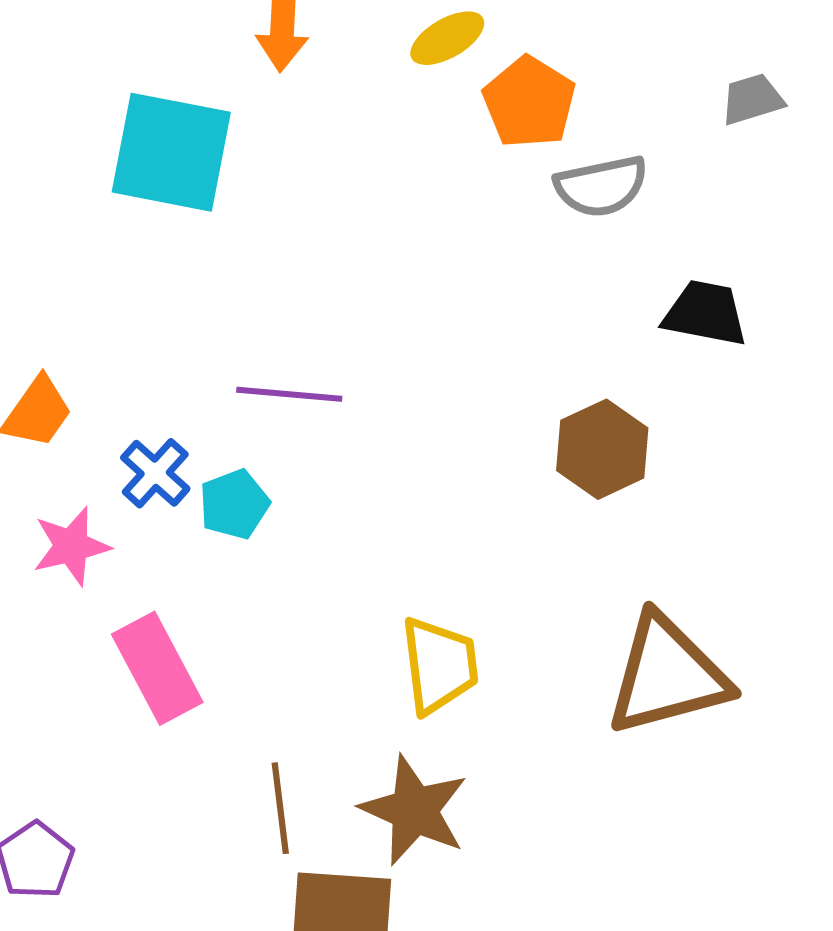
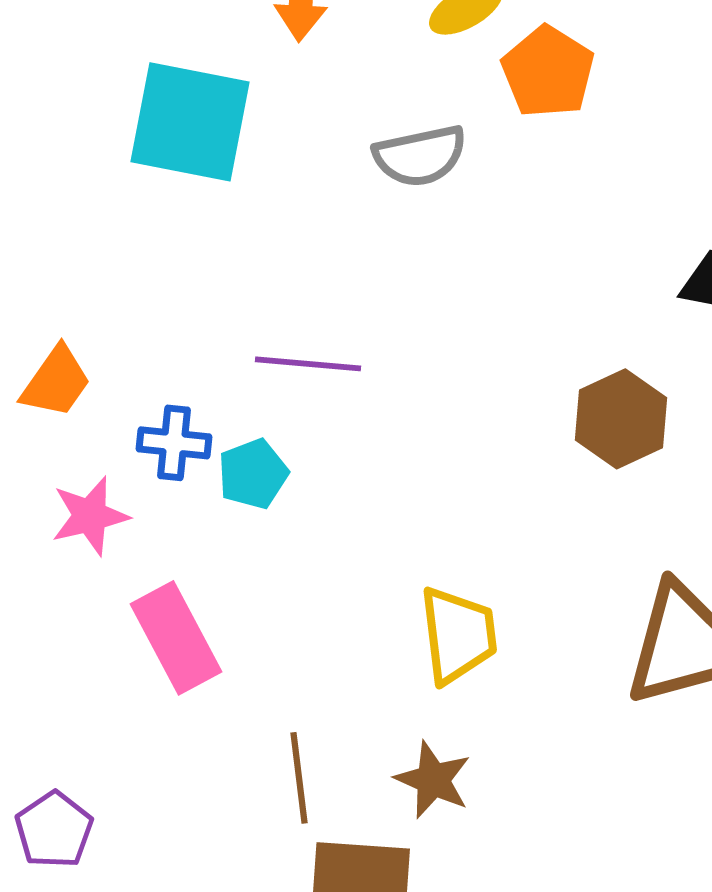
gray semicircle: (601, 186) -> (420, 156), moved
blue cross: (155, 473) -> (174, 443), turned -36
brown star: (414, 810) -> (433, 780), size x0.7

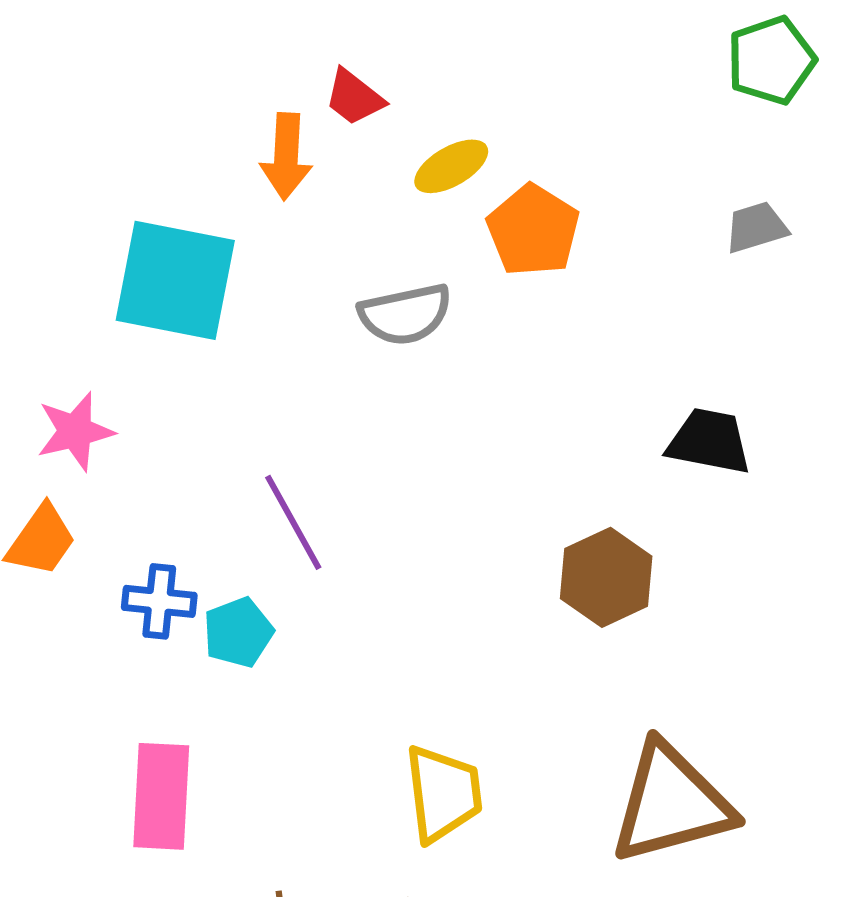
purple line: (308, 364) -> (293, 522), turned 56
pink star: (90, 516) -> (75, 431), moved
pink rectangle: (176, 638) -> (161, 796), turned 31

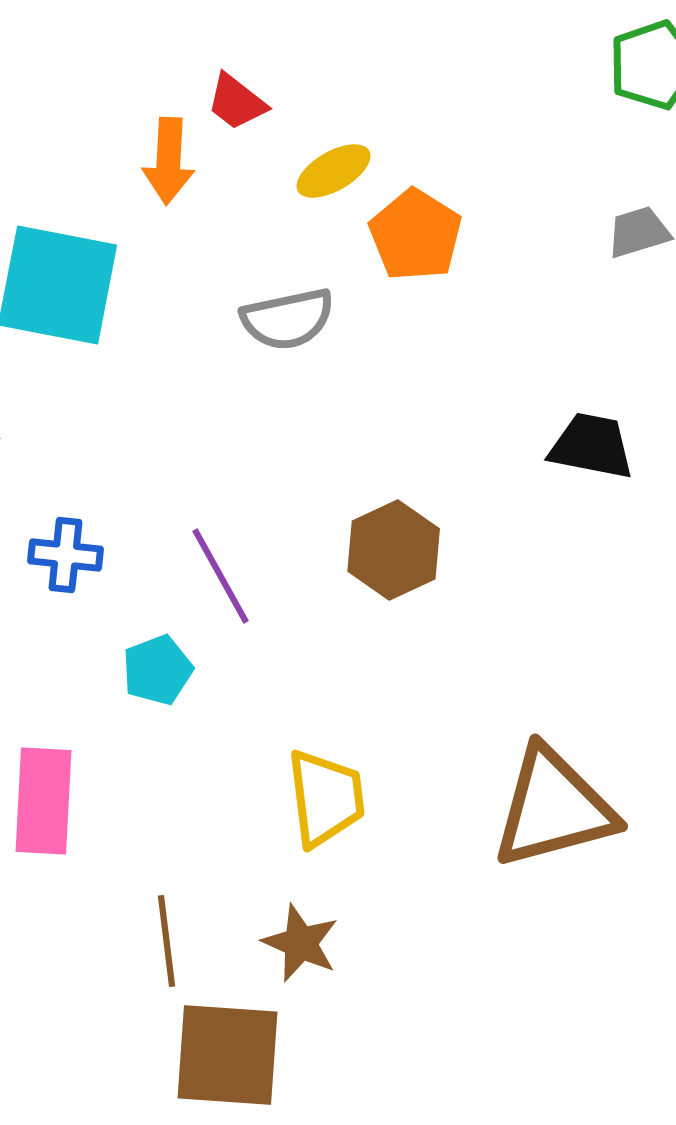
purple line: (293, 522) -> (221, 576), moved
brown hexagon: (606, 577) -> (394, 550), moved
blue cross: (159, 601) -> (66, 555), moved
cyan pentagon: (238, 632) -> (158, 670), moved

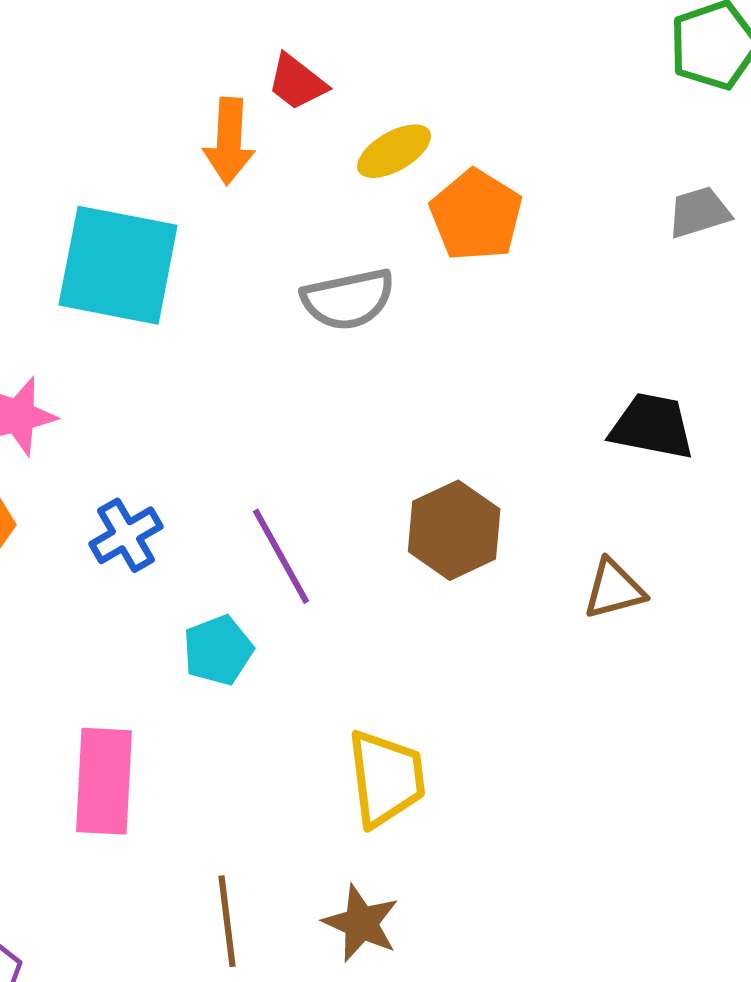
blue cross: (66, 555) -> (126, 535), turned -36
brown triangle: (554, 808) -> (614, 589), moved, size x0.5

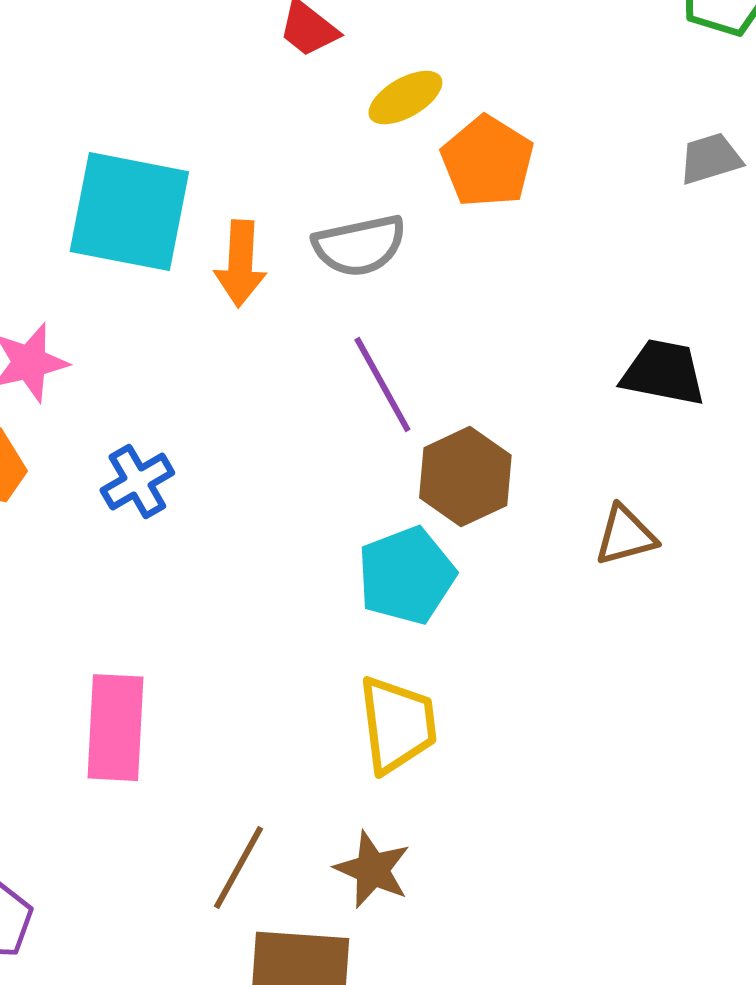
orange arrow: (229, 141) -> (240, 264), moved
purple line: (281, 556) -> (382, 385), moved
cyan pentagon: (218, 650) -> (406, 576), moved, size x1.4
brown line: (227, 921) -> (238, 868), turned 36

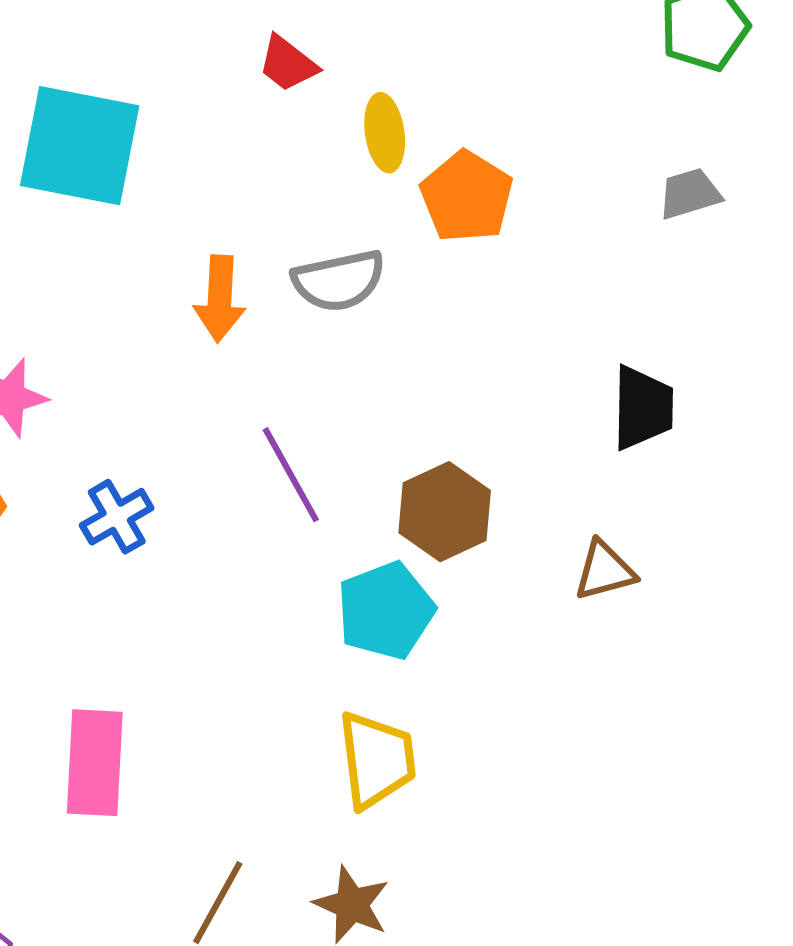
yellow ellipse: (405, 98) -> (385, 133), turned -68
cyan square: (129, 212) -> (80, 146), moved
black trapezoid: (663, 373) -> (643, 408), turned 80
purple line: (382, 385) -> (291, 475), moved

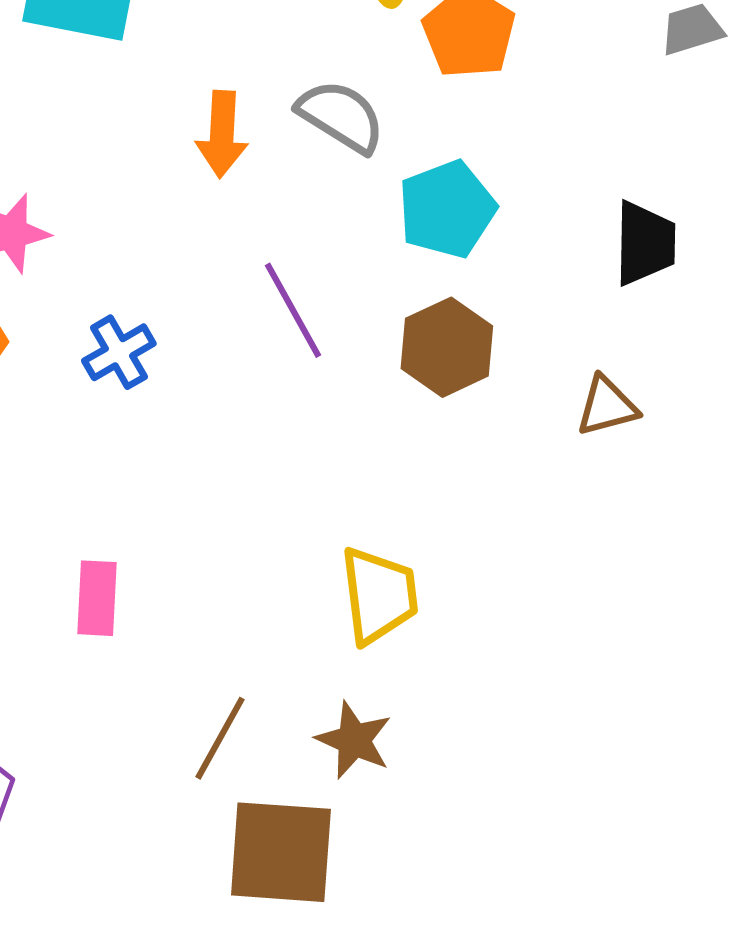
gray semicircle: (339, 281) -> (341, 116), turned -136
cyan pentagon: (386, 611) -> (447, 209), moved
pink rectangle: (95, 763) -> (97, 598), size x0.7

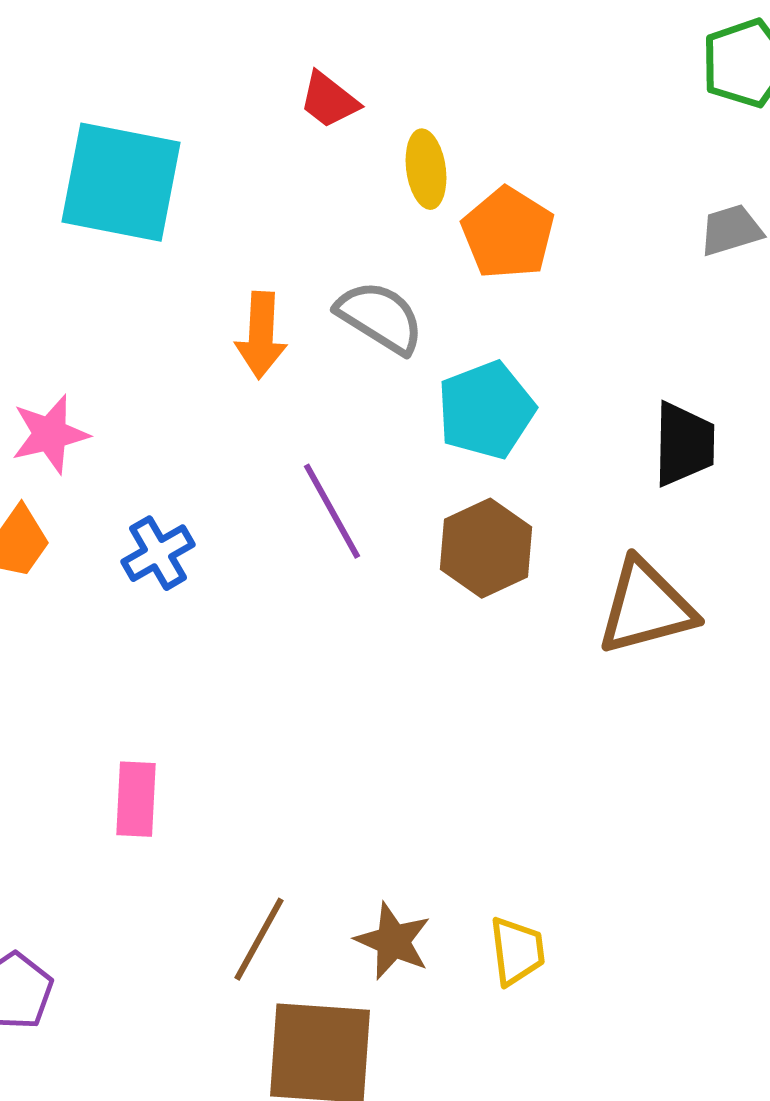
brown triangle: (607, 406) -> (646, 607), size x1.6
yellow trapezoid: (379, 595) -> (517, 951), moved, size x0.7

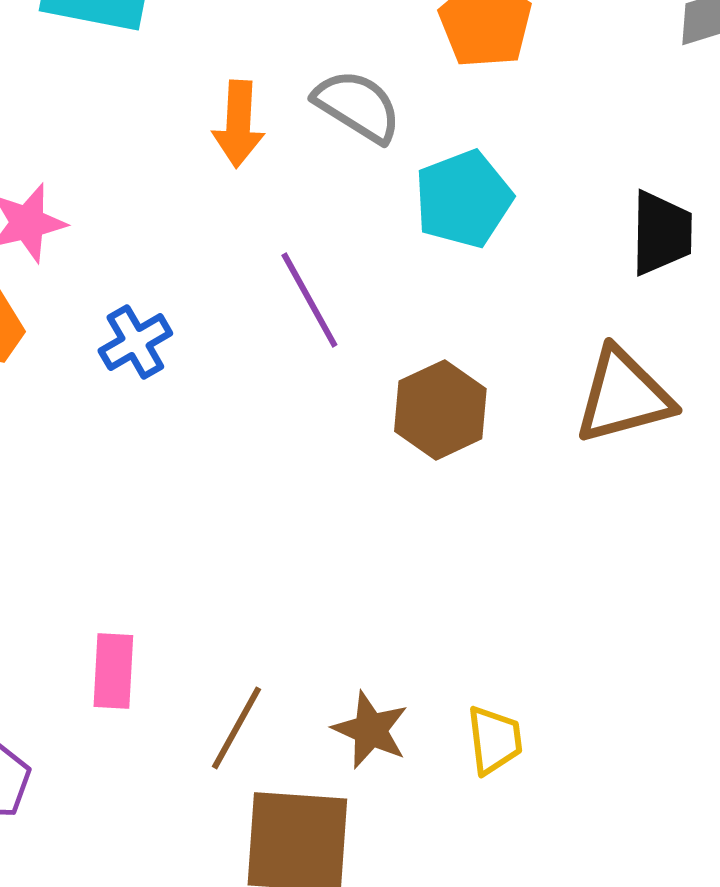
brown hexagon: (486, 548) -> (440, 410), moved
pink rectangle: (136, 799) -> (113, 671), moved

